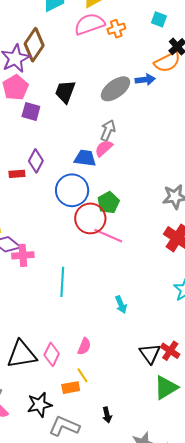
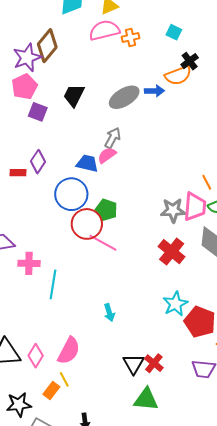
green pentagon: (108, 203) -> (106, 210), turned -30
pink cross: (23, 255) -> (29, 263), moved
pink semicircle: (84, 346) -> (69, 351), size x1.6
orange rectangle: (71, 388) -> (51, 390), turned -48
green triangle: (166, 388) -> (146, 399), turned 32

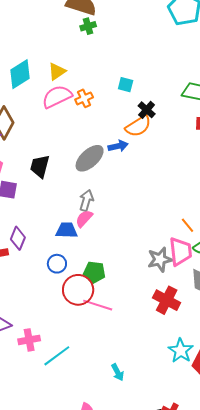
blue circle: (71, 194) -> (57, 264), size x0.6
cyan line: (53, 284) -> (57, 356), turned 56

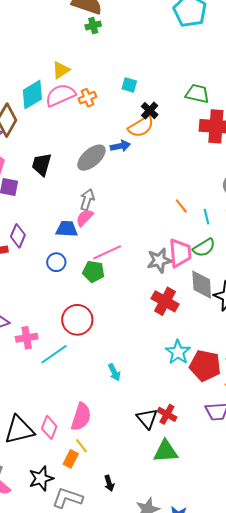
cyan diamond: (20, 74) -> (32, 95), moved
orange line: (187, 225) -> (181, 206), moved
red circle: (78, 290) -> (77, 320), moved
pink line: (98, 305) -> (107, 252), moved, turned -44

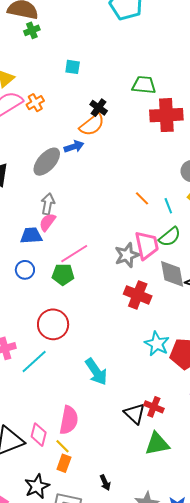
cyan square: (129, 85) -> (73, 67), moved
cyan arrow: (114, 372) -> (96, 372), size x1.6
yellow line: (82, 446) -> (63, 446), moved

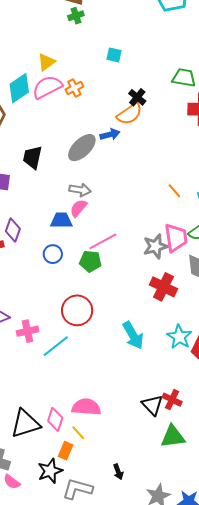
gray arrow: (48, 204) -> (80, 190), turned 85
cyan arrow: (96, 372) -> (133, 335), moved
pink semicircle: (69, 420) -> (86, 407), turned -100
orange rectangle: (64, 463) -> (66, 451), moved

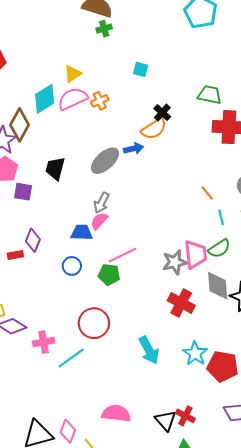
gray arrow: (80, 190) -> (102, 203), turned 105
orange line: (174, 191) -> (207, 193), moved
pink semicircle: (86, 407) -> (116, 413), moved

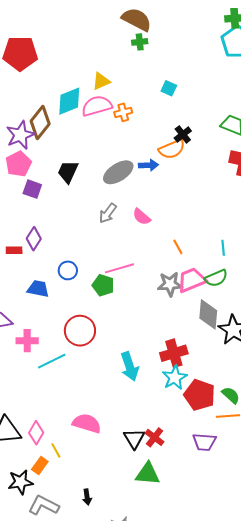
orange line: (207, 193) -> (178, 247), moved
pink semicircle: (99, 221) -> (142, 217), moved, turned -102
blue trapezoid: (82, 233) -> (38, 289), moved
pink trapezoid: (195, 254) -> (192, 280), turned -116
red cross: (181, 303) -> (174, 353), moved, turned 36

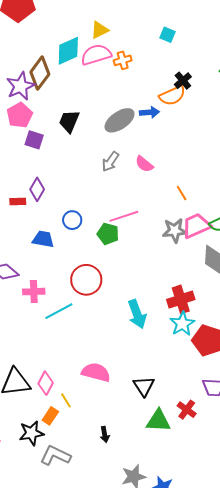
red cross: (155, 437) -> (187, 410), moved
black arrow: (87, 497) -> (105, 434), moved

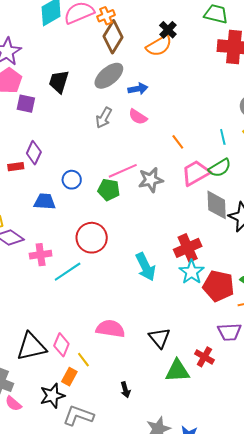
brown diamond: (40, 73) -> (113, 37), moved
blue arrow: (149, 112) -> (138, 89), moved
gray star: (175, 230) -> (151, 180), moved

